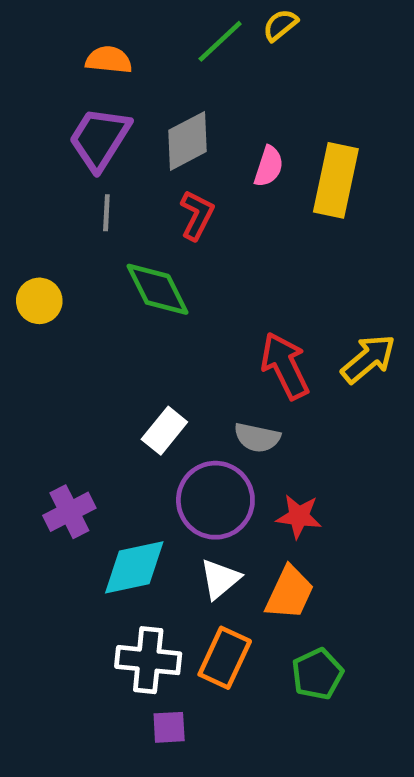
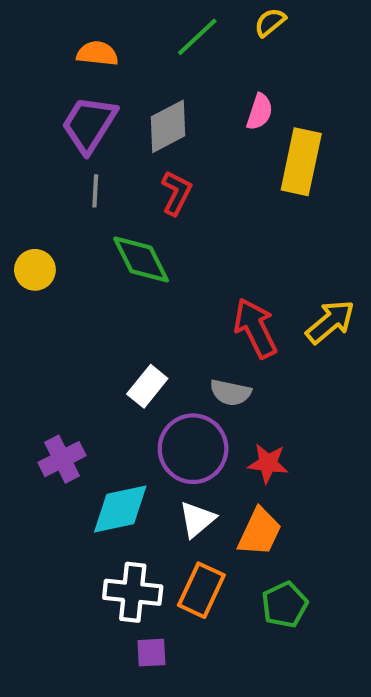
yellow semicircle: (280, 25) -> (270, 22), moved
pink semicircle: (269, 166) -> (260, 112), moved

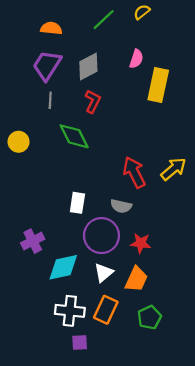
white rectangle: (147, 386) -> (77, 203), turned -30

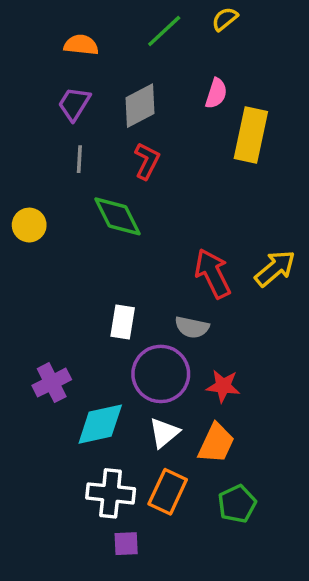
purple trapezoid: (47, 65) -> (74, 104), size x0.7

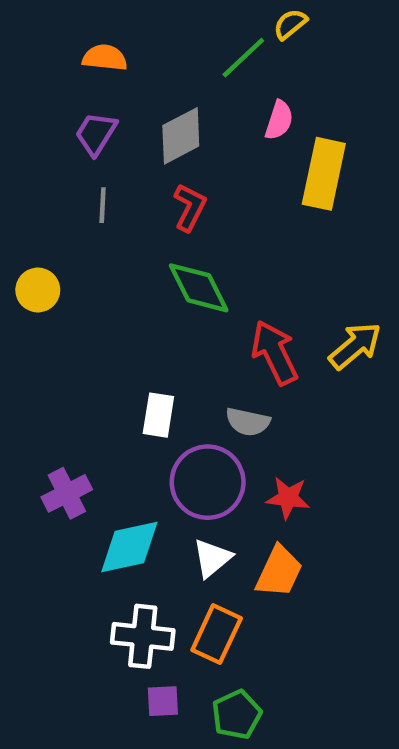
green line: (164, 31) -> (243, 58), moved
green diamond: (117, 216) -> (199, 288), moved
green pentagon: (237, 504) -> (237, 715), moved

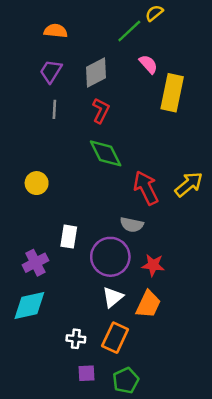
pink semicircle: (279, 120) -> (148, 64), turned -60
yellow circle: (38, 290) -> (37, 183), moved
white rectangle: (158, 415) -> (69, 237), moved
cyan diamond: (129, 547) -> (29, 306), moved
white cross: (143, 636) -> (76, 339), size x0.6

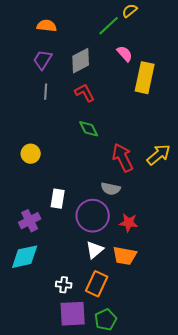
red L-shape: (101, 111) -> (85, 93), turned -55
green diamond: (106, 153) -> (89, 129), size x0.7
orange trapezoid: (148, 304) -> (125, 256), turned 75
purple square: (87, 373) -> (73, 314), size x1.8

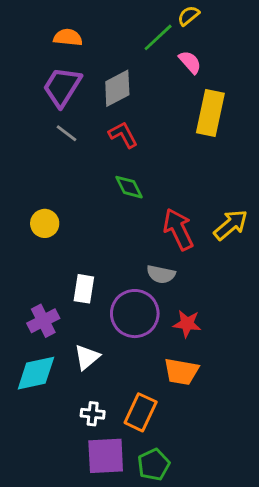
pink semicircle: (125, 54) -> (190, 62), moved
purple trapezoid: (43, 60) -> (62, 87), size x1.4
gray line: (46, 92) -> (66, 133), turned -56
white triangle: (95, 250) -> (87, 357), moved

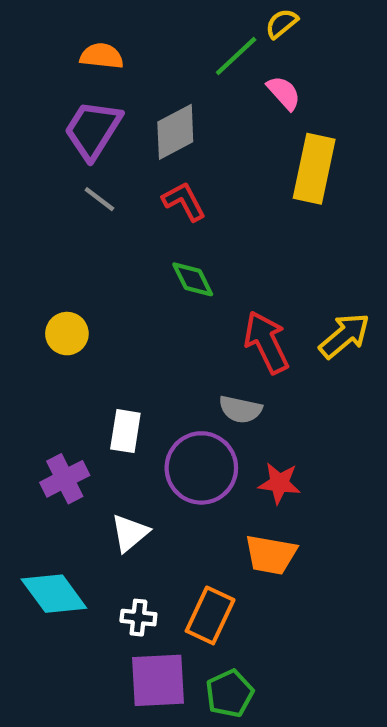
cyan diamond: (36, 373) -> (54, 594), moved, turned 66

